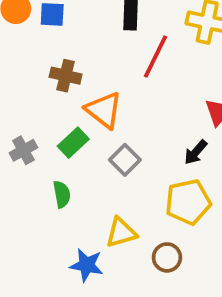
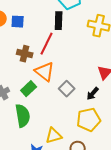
red line: (156, 56) -> (47, 44), moved
gray square: (125, 160) -> (67, 89), moved
green semicircle: (62, 194) -> (23, 116), size x1.6

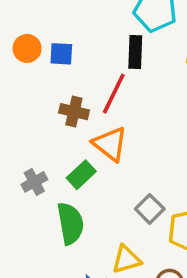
gray square: (67, 89) -> (150, 209), moved

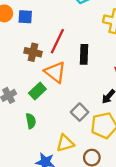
black rectangle: (135, 52) -> (84, 54), moved
green semicircle: (70, 223) -> (31, 121), size x0.6

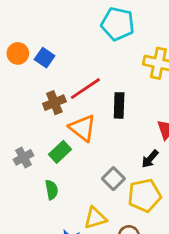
blue square: (25, 17) -> (45, 58), turned 32
red line: (57, 41) -> (85, 89), turned 30
brown cross: (33, 52) -> (54, 103), turned -35

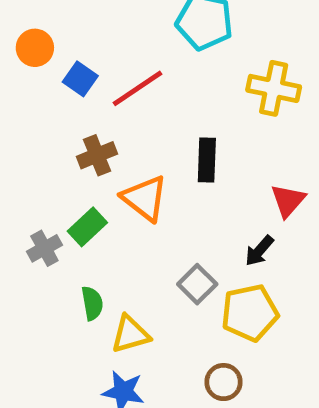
orange circle: (18, 53) -> (35, 48), moved
red line: (85, 89) -> (138, 88), moved
green rectangle: (60, 152) -> (87, 227), moved
yellow triangle: (95, 218) -> (130, 334), moved

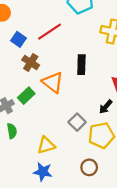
blue square: (80, 79) -> (19, 39), moved
brown cross: (97, 155) -> (31, 62), turned -35
green semicircle: (92, 303) -> (12, 131), moved

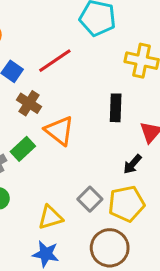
black rectangle: (81, 65) -> (116, 108), moved
gray square: (77, 122) -> (90, 199), moved
brown circle: (89, 167) -> (110, 248), size x1.6

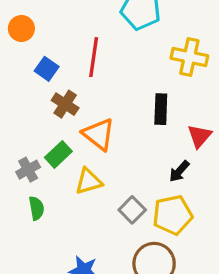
red line: (55, 61) -> (94, 57), turned -48
yellow triangle: (50, 217) -> (89, 181), moved

